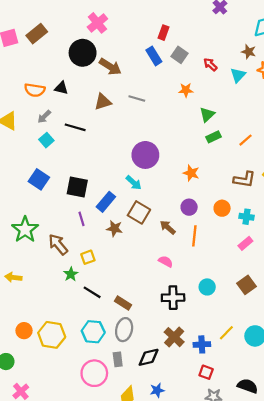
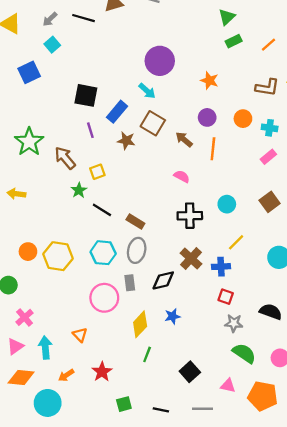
black line: (75, 127) -> (83, 18), moved
blue square: (39, 179) -> (29, 72), moved, turned 30
yellow line: (226, 333) -> (236, 242), moved

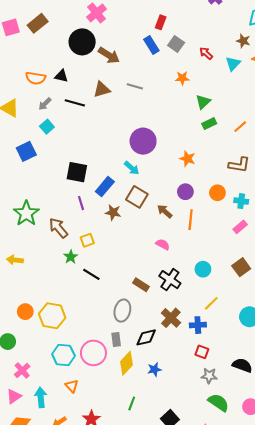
black cross: (190, 216) -> (170, 280), turned 35
brown rectangle: (135, 221) -> (141, 285), moved
cyan hexagon: (103, 253) -> (63, 355), moved
yellow diamond: (140, 324) -> (127, 363), moved

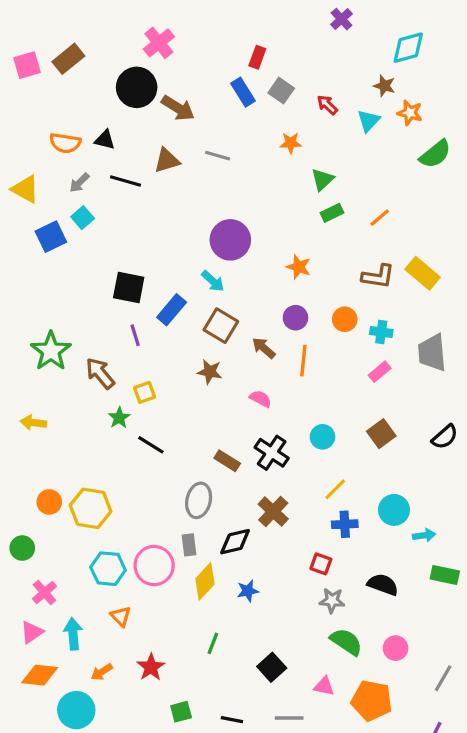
blue square: (26, 151) -> (51, 237), moved
brown star: (113, 212) -> (210, 372), moved
blue cross: (198, 325) -> (345, 524), moved

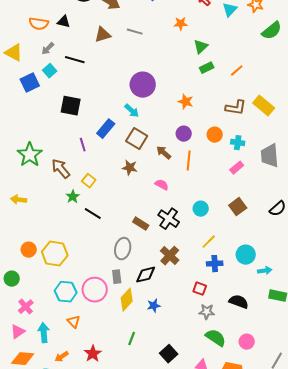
black line: (125, 181) -> (75, 60), moved
black square: (129, 288) -> (71, 106), moved
yellow square: (145, 392) -> (89, 181), turned -32

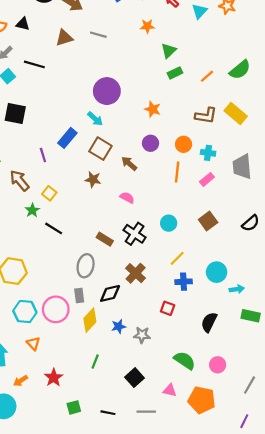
green semicircle: (272, 31) -> (240, 70), moved
black square: (71, 106) -> (15, 113), moved
orange line: (189, 161) -> (177, 172), moved
black semicircle: (239, 302) -> (209, 322), turned -84
gray star: (207, 312) -> (142, 335), moved

